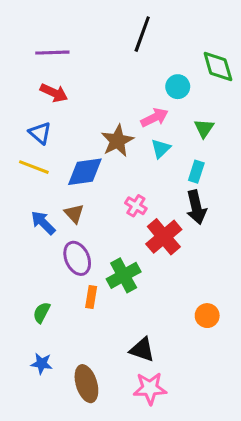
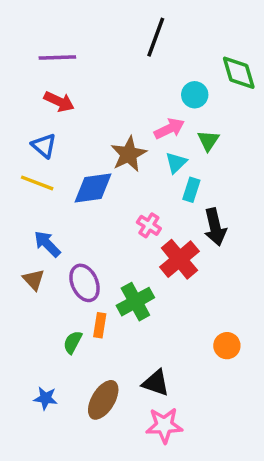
green triangle: (204, 128) -> (208, 141), moved
cyan rectangle: (196, 172) -> (191, 190), moved
brown triangle: (74, 213) -> (34, 280), moved
green semicircle: (42, 312) -> (73, 342), moved
brown ellipse: (86, 384) -> (103, 400), moved, turned 48

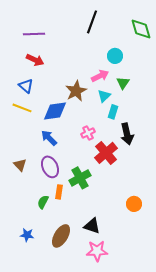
green diamond: (239, 73) -> (141, 29), moved
pink cross: (149, 225) -> (88, 133), turned 32
blue arrow: (47, 244) -> (49, 138), moved

